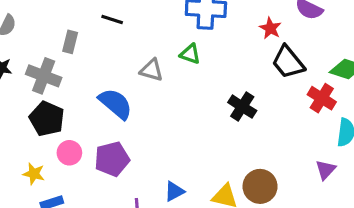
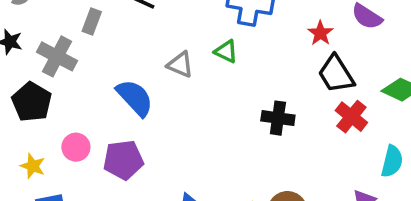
red cross: (322, 98) -> (351, 117), moved
black cross: (242, 107) -> (278, 118), turned -32
black pentagon: (47, 119) -> (32, 102), moved

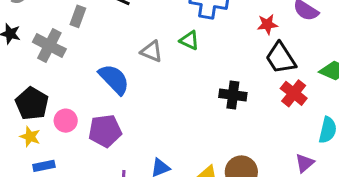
red star: (320, 33) -> (267, 24), turned 30
black pentagon: (32, 102) -> (32, 104), moved

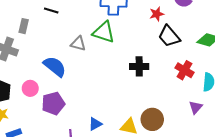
green triangle: (189, 40) -> (104, 32), size x1.6
red cross: (294, 93) -> (184, 70), moved
pink circle: (66, 121) -> (30, 88), moved

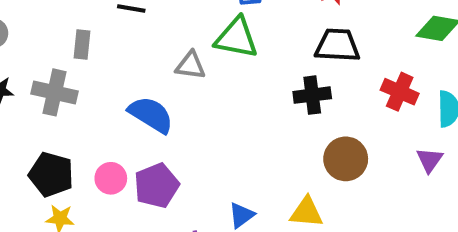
black trapezoid: (169, 36) -> (337, 45), moved, turned 140
pink circle: (30, 88) -> (111, 178), moved
brown circle: (152, 119) -> (346, 159), moved

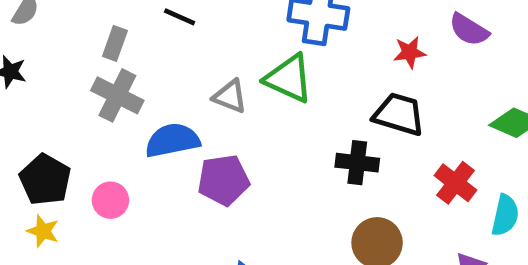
gray cross: (54, 92) -> (117, 95), moved
blue semicircle: (151, 115) -> (172, 140), turned -57
purple pentagon: (157, 186) -> (223, 180), moved

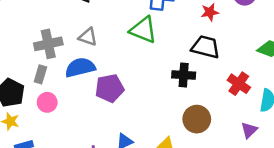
gray rectangle: (115, 43) -> (40, 74), moved
gray cross: (117, 95) -> (48, 44), turned -36
gray triangle: (230, 96) -> (88, 37), moved

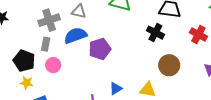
black cross: (184, 75) -> (155, 33), turned 30

